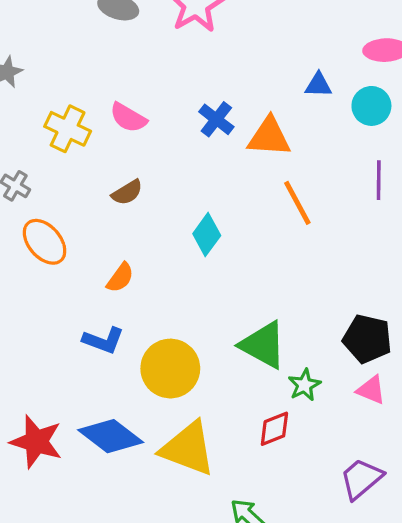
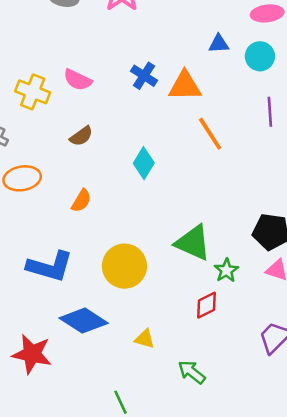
orange ellipse: (45, 242) -> (22, 178), turned -54
blue L-shape: (103, 340) -> (50, 266), moved, size x1.5
red star: (36, 442) -> (32, 354), moved
yellow triangle: (188, 449) -> (145, 339), moved, size x0.5

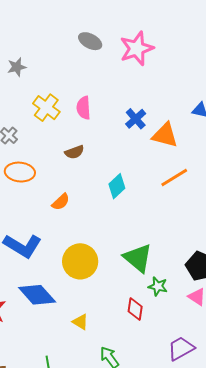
pink semicircle: (78, 80) -> (84, 108), turned 45
orange line: (210, 134) -> (174, 178), turned 76
green star: (226, 270) -> (158, 286), turned 30
red diamond: (206, 305) -> (135, 309), turned -70

